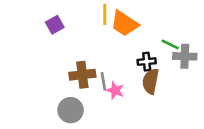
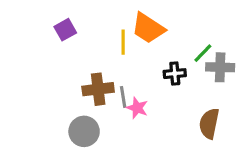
yellow line: (105, 14) -> (123, 42), moved
green line: (170, 45) -> (203, 53), turned -72
brown semicircle: (151, 81) -> (209, 124), moved

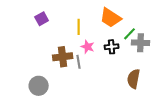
orange trapezoid: (148, 28) -> (111, 18), moved
pink star: (137, 108) -> (88, 47), moved
gray circle: (84, 131) -> (39, 86), moved

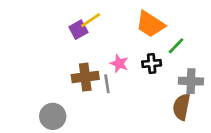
purple square: (42, 19) -> (78, 30), moved
yellow line: (79, 27) -> (91, 20), moved, turned 56
gray cross: (141, 43) -> (191, 81), moved

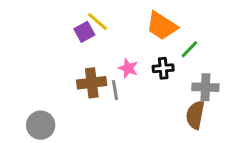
yellow line: (91, 20) -> (98, 22), turned 75
gray circle: (53, 116) -> (41, 125), moved

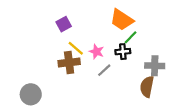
yellow line: (98, 22) -> (76, 48), moved
green line: (189, 49) -> (131, 37), moved
gray line: (115, 90) -> (104, 70), moved, turned 56

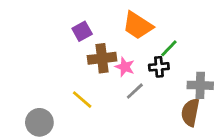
orange trapezoid: (122, 20) -> (138, 26), moved
yellow line: (76, 48) -> (82, 100), moved
brown cross: (69, 63) -> (102, 58), moved

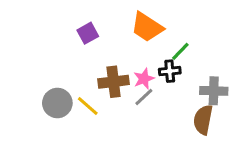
brown cross: (102, 58) -> (114, 82), moved
pink star: (125, 67) -> (144, 79), moved, turned 30
gray circle: (39, 122) -> (57, 103), moved

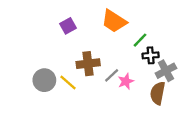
black cross: (170, 71) -> (151, 55), moved
pink star: (144, 79) -> (126, 81), moved
gray cross: (214, 91) -> (166, 71), turned -30

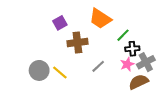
brown cross: (88, 64) -> (77, 42), moved
pink star: (126, 81) -> (127, 64), moved
brown semicircle: (158, 93) -> (139, 82), turned 54

